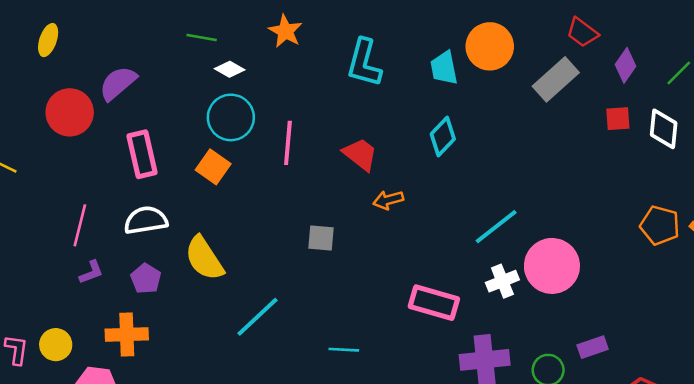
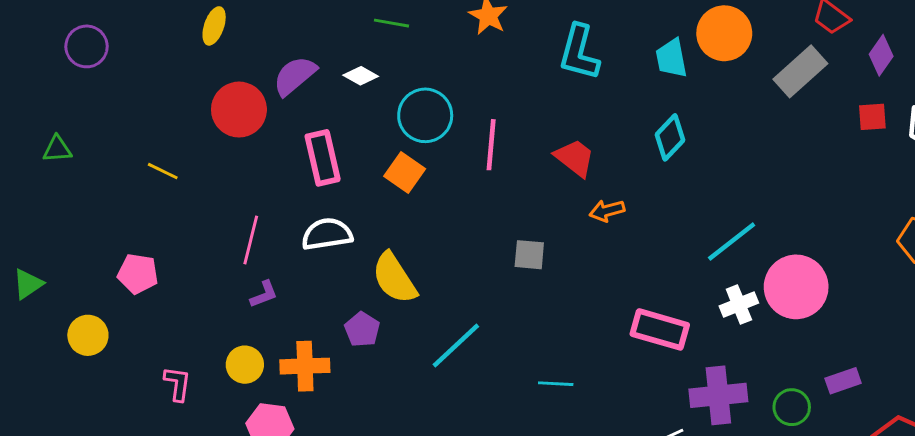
white diamond: (230, 69) -> (361, 76), moved
purple pentagon: (146, 279) -> (362, 329), moved
yellow circle: (56, 345) -> (245, 365), moved

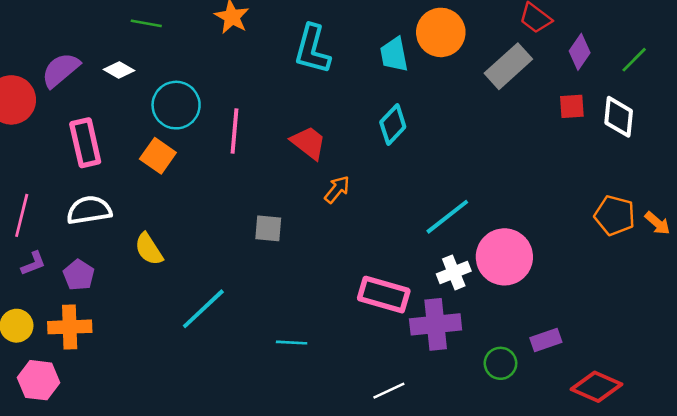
orange arrow: (607, 211) -> (337, 189), turned 144
yellow semicircle: (394, 278) -> (149, 249), size x0.7
purple pentagon: (362, 329) -> (79, 275), moved
purple cross: (718, 395) -> (436, 324), moved

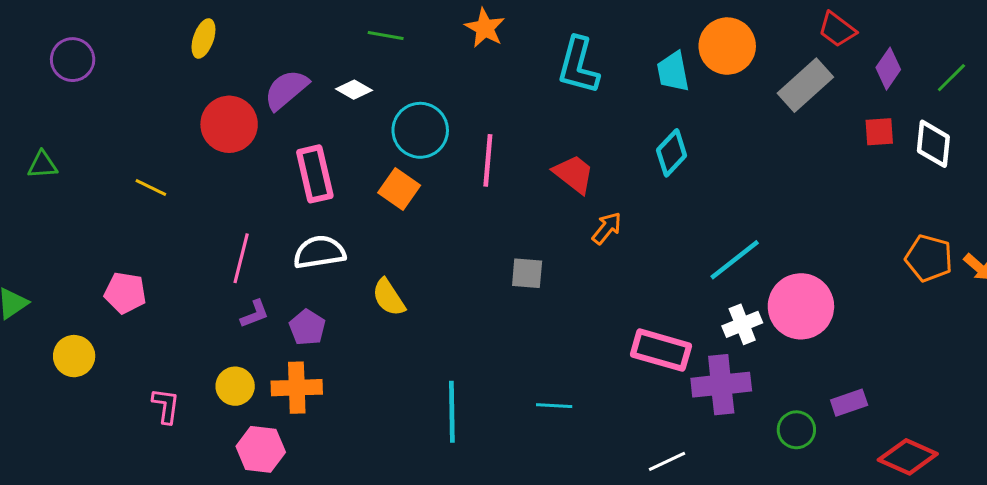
cyan line: (203, 309) -> (452, 412), moved, turned -48

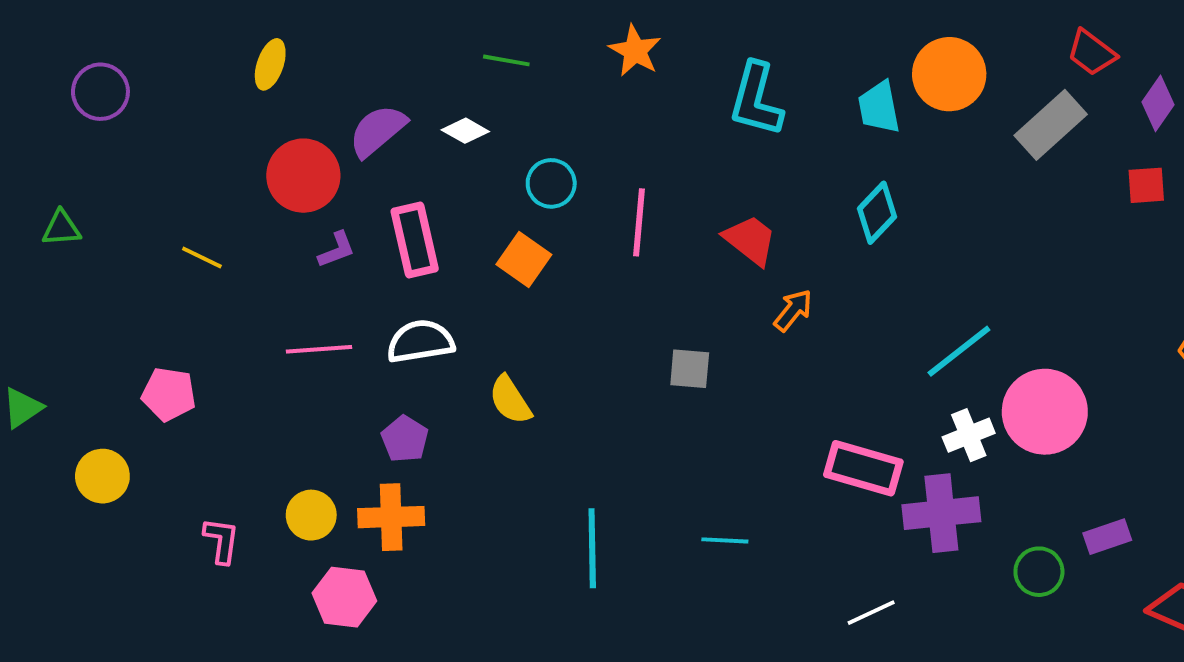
cyan circle: (420, 130) -> (551, 183), size x0.7
pink line: (241, 258) -> (319, 349), turned 72
purple L-shape: (255, 314) -> (337, 250), moved

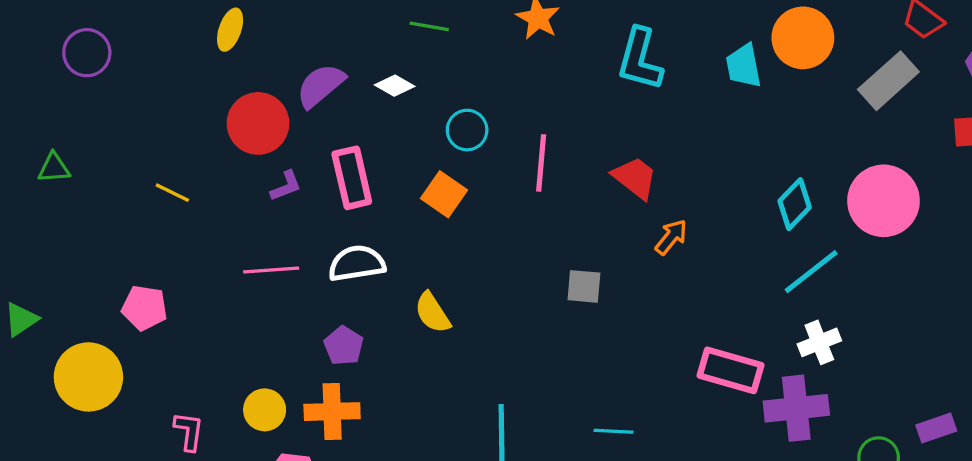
cyan diamond: (877, 213) -> (795, 204), moved
pink circle: (1045, 412) -> (884, 201), moved
yellow circle: (102, 476) -> (88, 377), size x1.5

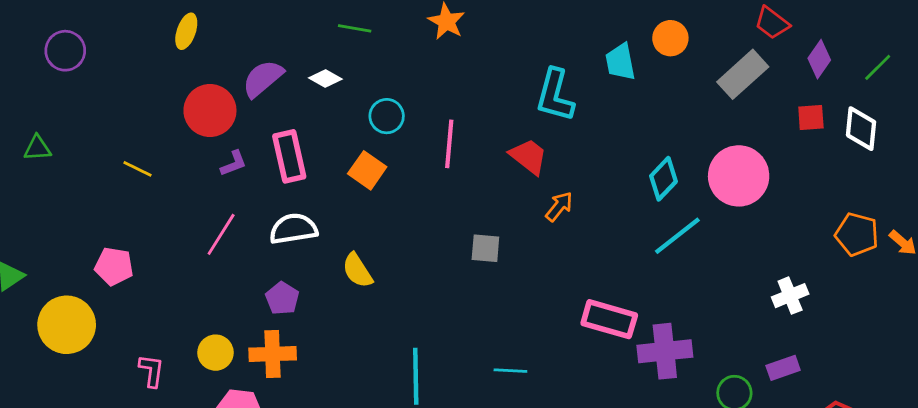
orange circle: (803, 38) -> (670, 38), size x0.7
cyan L-shape: (640, 59) -> (555, 95), moved
pink line: (271, 270) -> (221, 234), turned -54
white cross: (819, 342) -> (790, 296), moved

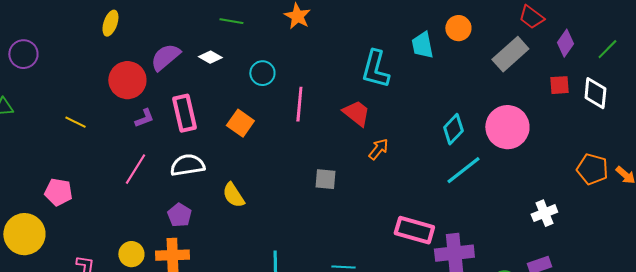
purple circle: (65, 51) -> (23, 54), moved
cyan circle: (387, 116) -> (262, 73), moved

